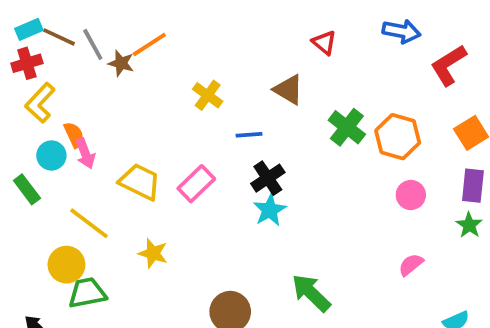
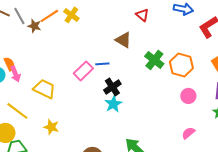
yellow cross: (208, 95) -> (71, 15), moved
pink rectangle: (196, 184) -> (83, 71), moved

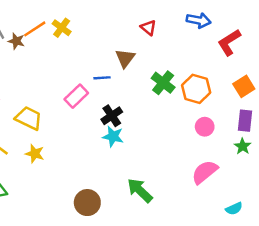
brown triangle: (123, 40) -> (125, 58), turned 36
blue line: (102, 64) -> (102, 78), moved
cyan star: (113, 104) -> (113, 137), turned -30
yellow star: (51, 127) -> (35, 154), moved
pink semicircle: (188, 133) -> (205, 172), size x1.6

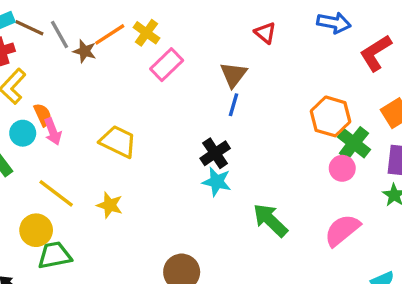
blue line: (102, 78) -> (233, 105), moved, turned -70
green cross: (163, 83) -> (354, 143), moved
pink rectangle: (76, 96) -> (167, 65), moved
yellow trapezoid: (29, 118) -> (118, 142), moved
green arrow: (140, 190) -> (270, 220), moved

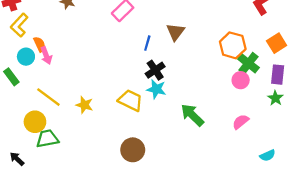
brown triangle: (233, 75) -> (175, 32), moved
blue line: (233, 105) -> (147, 43), moved
yellow trapezoid: (118, 142) -> (130, 100), moved
pink semicircle: (342, 230) -> (241, 122), size x0.7

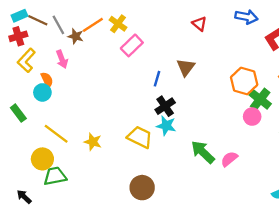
pink arrow: (46, 55) -> (62, 59), moved
cyan circle: (26, 57) -> (42, 92), moved
pink semicircle: (241, 122) -> (229, 159), moved

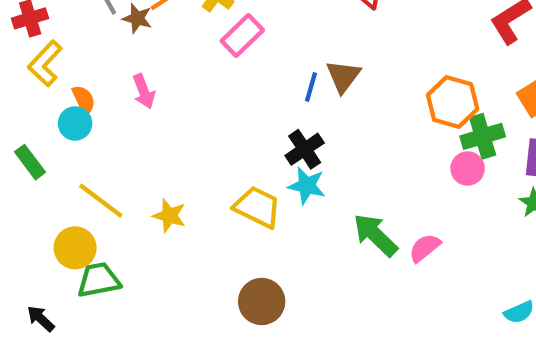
pink arrow: (62, 59) -> (144, 91), moved
blue line: (157, 79) -> (311, 87), moved
green cross: (260, 99) -> (483, 136), turned 35

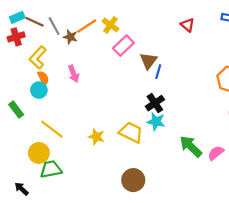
yellow L-shape: (45, 63) -> (38, 57), moved
brown triangle: (343, 76) -> (148, 61), moved
yellow star: (169, 216) -> (96, 137), moved

